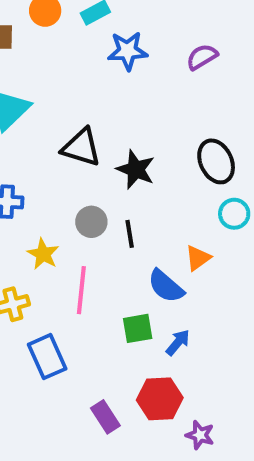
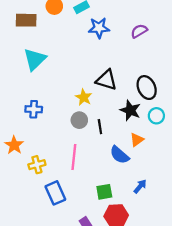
black triangle: (81, 147) -> (106, 80), moved
black star: (136, 170) -> (130, 110), moved
yellow star: (43, 254) -> (84, 97), moved
green square: (138, 328) -> (104, 192), moved
blue arrow: (178, 342) -> (140, 186), moved

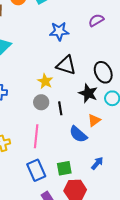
blue star: (99, 28) -> (59, 31), moved
blue rectangle: (55, 193) -> (36, 170), moved

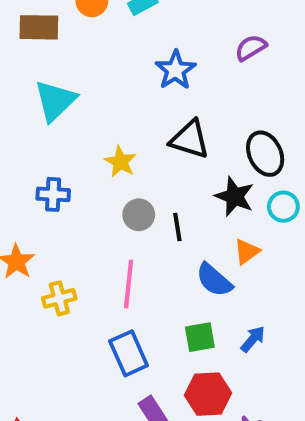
blue star: (59, 31) -> (175, 70), turned -30
yellow star: (45, 81) -> (120, 162), moved
green square: (64, 168) -> (200, 337), moved

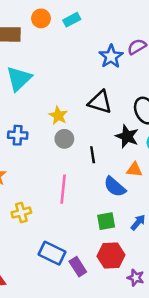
blue star: (175, 70) -> (111, 57), moved
gray circle: (139, 215) -> (64, 139), moved
orange triangle: (247, 251) -> (134, 170), turned 42
yellow cross: (59, 298) -> (21, 213), moved
blue rectangle: (129, 353) -> (52, 253), moved, turned -40

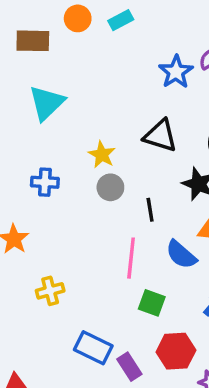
pink line: (63, 189) -> (131, 258), moved
green square: (106, 221) -> (152, 303), moved, turned 30

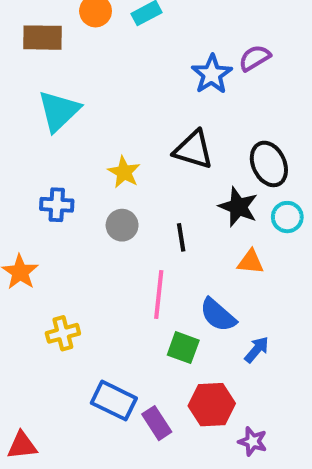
gray circle: (110, 187) -> (122, 225), moved
blue semicircle: (181, 255) -> (218, 315), moved

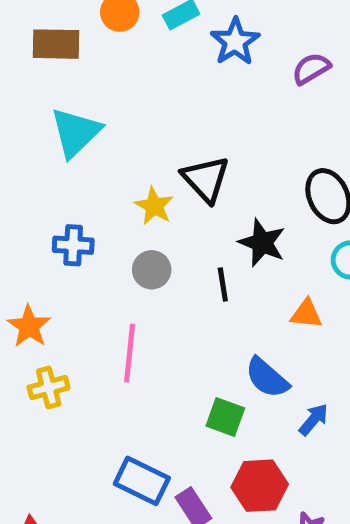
blue star: (212, 74) -> (235, 42), moved
black triangle: (193, 150) -> (206, 179), moved, turned 30
black star: (238, 207) -> (262, 243), moved
pink line: (159, 295) -> (130, 353), moved
yellow cross: (63, 333) -> (49, 388), moved

